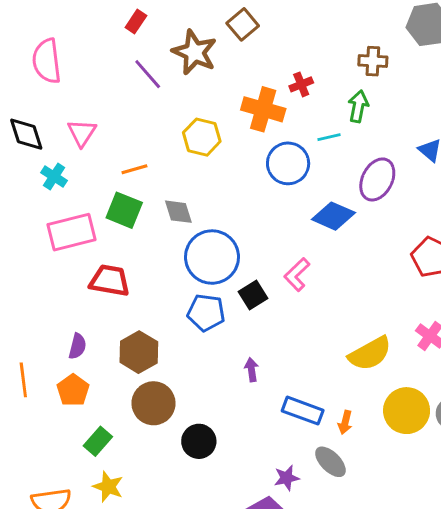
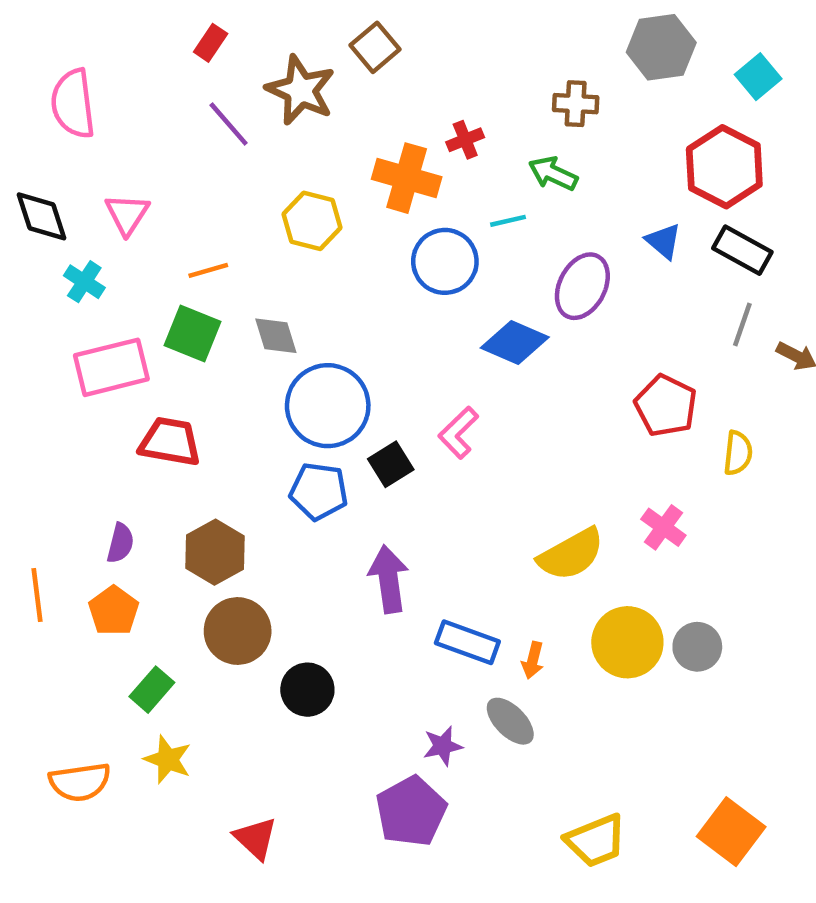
green arrow: (358, 106) -> (553, 174), turned -76
purple arrow: (251, 370) -> (389, 579), size x1.8

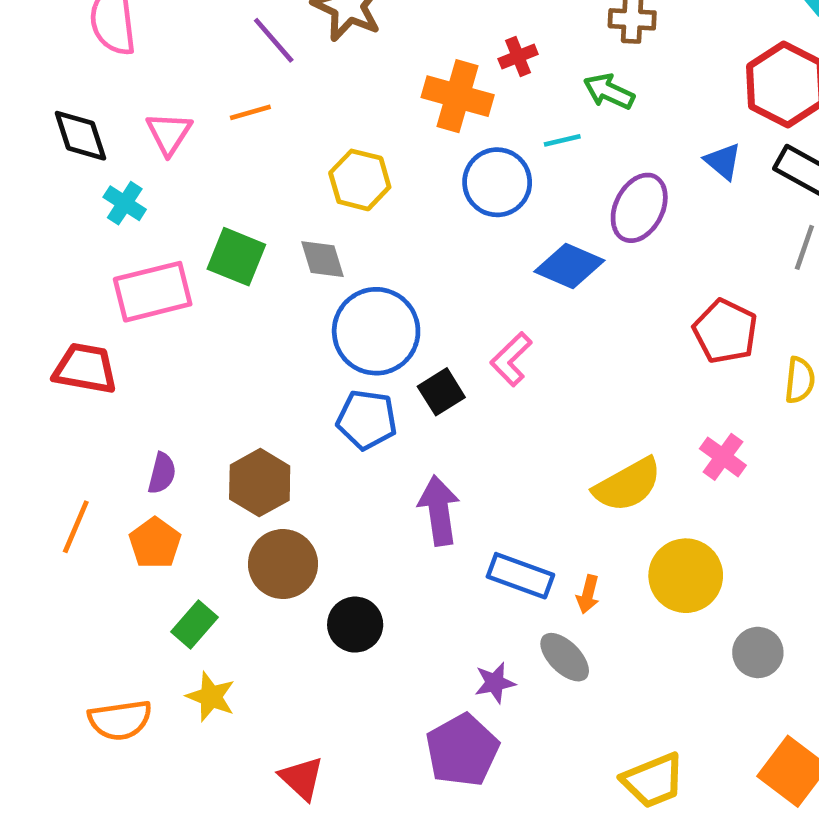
yellow hexagon: (312, 221) -> (360, 180), moved
orange line: (208, 270) -> (250, 112), moved
red trapezoid: (170, 442) -> (85, 368), moved
orange line: (37, 595) -> (76, 527), turned 30
gray circle: (697, 647) -> (758, 652), moved

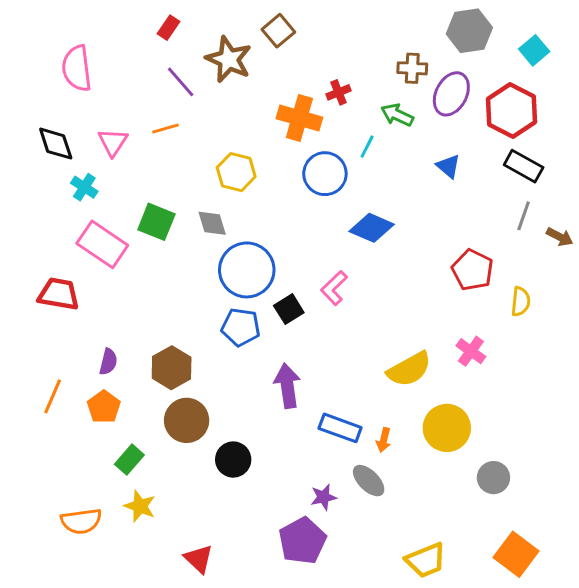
cyan line: (562, 140) -> (367, 147), turned -50
blue triangle: (723, 161) -> (448, 166), moved
purple ellipse: (639, 208) -> (451, 94), moved
pink rectangle: (153, 292) -> (102, 244), turned 48

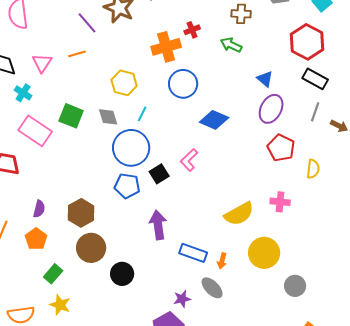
purple ellipse: (451, 94) -> (271, 109), moved
orange cross: (299, 118) -> (166, 47), turned -32
cyan line: (367, 147) -> (142, 114), moved
pink cross: (471, 351) -> (280, 202), turned -30

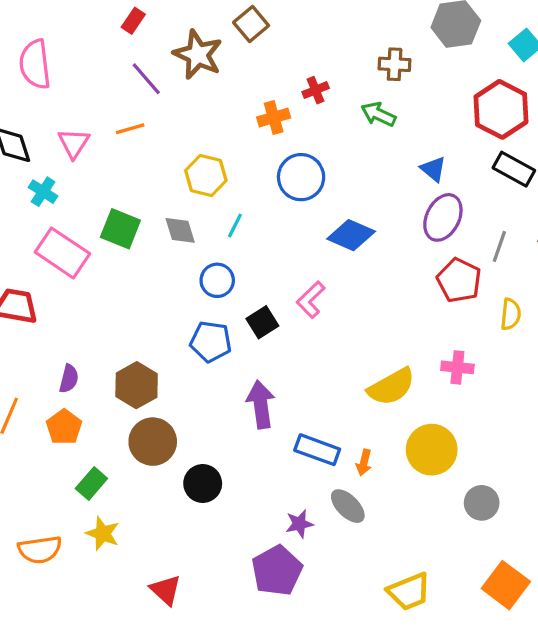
orange cross: (166, 47) -> (274, 117), size x0.7
gray line: (315, 112) -> (499, 246), moved
blue circle: (131, 148) -> (217, 280), size x0.6

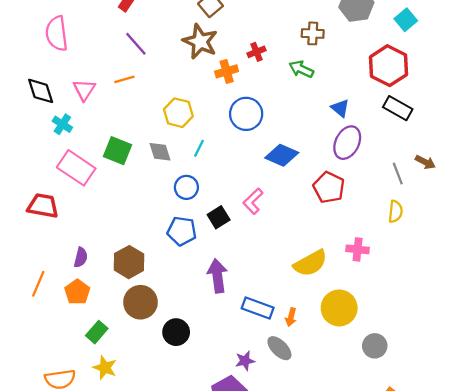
brown star: (198, 55) -> (200, 42), moved
gray line: (499, 246) -> (398, 174), moved, turned -40
red pentagon: (459, 280) -> (329, 187), moved

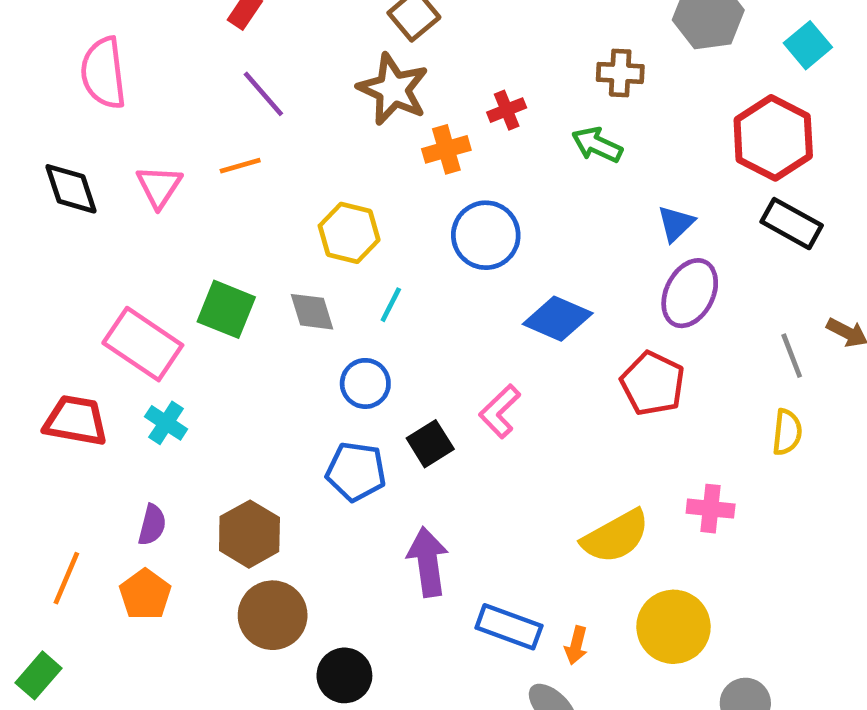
blue triangle: (340, 108) -> (676, 224), turned 36
cyan cross: (62, 124) -> (166, 423), moved
green rectangle: (97, 332) -> (39, 675), moved

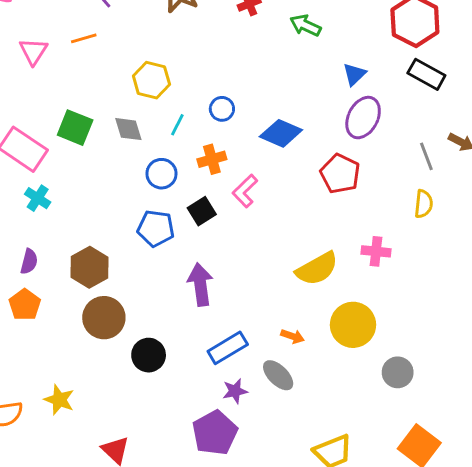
orange cross: (446, 149) -> (212, 159), moved
blue circle: (486, 235) -> (222, 109), moved, size x0.6
blue rectangle: (509, 627) -> (228, 348), moved, turned -51
orange arrow: (576, 645) -> (293, 336), turned -85

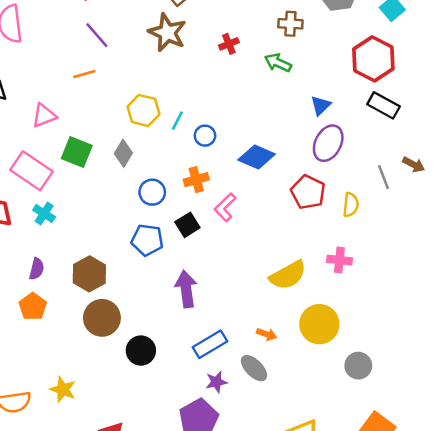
pink triangle: (33, 51) -> (44, 116), moved, turned 36
cyan line: (177, 125) -> (177, 121), moved
gray diamond: (128, 129) -> (123, 153), turned 48
yellow semicircle: (424, 204) -> (351, 205), moved

